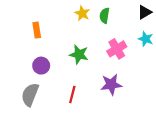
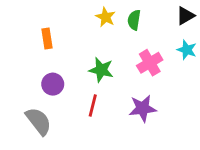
gray semicircle: (30, 95) -> (38, 121), turned 120
red line: (72, 95) -> (93, 106), moved

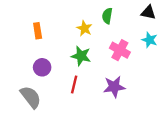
black triangle: (185, 16) -> (148, 12), turned 42
yellow star: (106, 17) -> (84, 28), moved
pink cross: (150, 63) -> (120, 50), turned -30

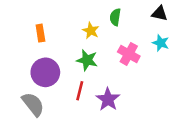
purple circle: (42, 67) -> (45, 72), size x1.5
purple star: (114, 87) -> (108, 99), moved, turned -30

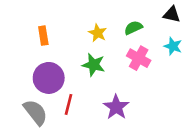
green semicircle: (115, 17) -> (133, 28), moved, turned 56
red line: (80, 91) -> (68, 104), moved

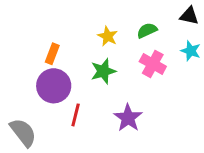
orange rectangle: (43, 36) -> (52, 54), moved, turned 30
green star: (94, 65) -> (103, 71), turned -30
gray semicircle: (35, 112) -> (23, 132), moved

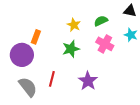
purple circle: (54, 86) -> (22, 55), moved
gray semicircle: (23, 132) -> (28, 87), moved

